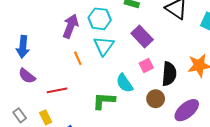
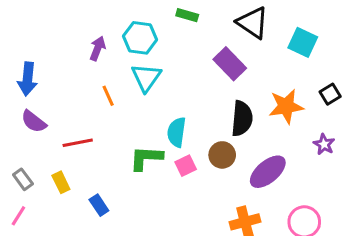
purple arrow: (71, 26) -> (97, 49), size x0.7
purple rectangle: (142, 36) -> (230, 64), moved
pink square: (146, 66) -> (186, 166), moved
cyan semicircle: (124, 83) -> (177, 132), turned 42

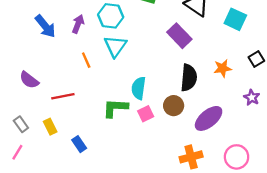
blue arrow: (28, 79) -> (45, 26), moved, turned -45
orange star: (286, 106) -> (223, 68), size x0.7

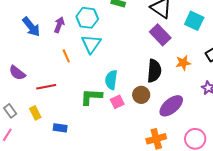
purple rectangle: (179, 36) -> (160, 35), moved
blue rectangle: (79, 144) -> (60, 128), turned -48

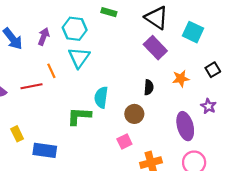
black semicircle: (154, 71) -> (149, 87), size x0.6
red line: (46, 87) -> (31, 86), moved
pink square: (117, 102) -> (124, 142), moved
purple ellipse: (171, 106) -> (185, 126), moved, turned -65
blue rectangle: (60, 128) -> (45, 150), size x1.5

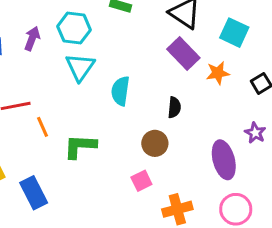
orange line: (51, 71) -> (43, 127), moved
orange star: (181, 79) -> (218, 73), moved
cyan semicircle: (101, 97) -> (120, 91), moved
blue rectangle: (45, 150) -> (34, 193), turned 55

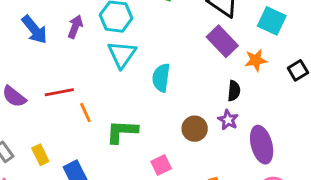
black semicircle: (174, 107) -> (234, 91), moved
purple star: (255, 133) -> (228, 120), moved
pink square: (141, 181) -> (161, 165), moved

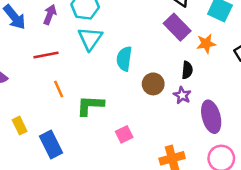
red line: (59, 92) -> (46, 55), moved
brown circle: (195, 129) -> (153, 84), moved

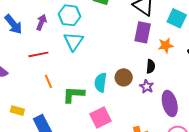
purple rectangle: (177, 27) -> (143, 32), turned 55
cyan semicircle: (124, 59) -> (101, 82), moved
yellow rectangle: (20, 126) -> (17, 111), turned -48
pink square: (124, 134) -> (101, 118), size x1.5

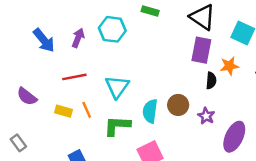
cyan triangle: (73, 41) -> (117, 87), moved
black semicircle: (151, 66) -> (211, 81), moved
purple ellipse: (170, 103) -> (234, 137), turned 40
yellow rectangle: (17, 111) -> (63, 111), moved

